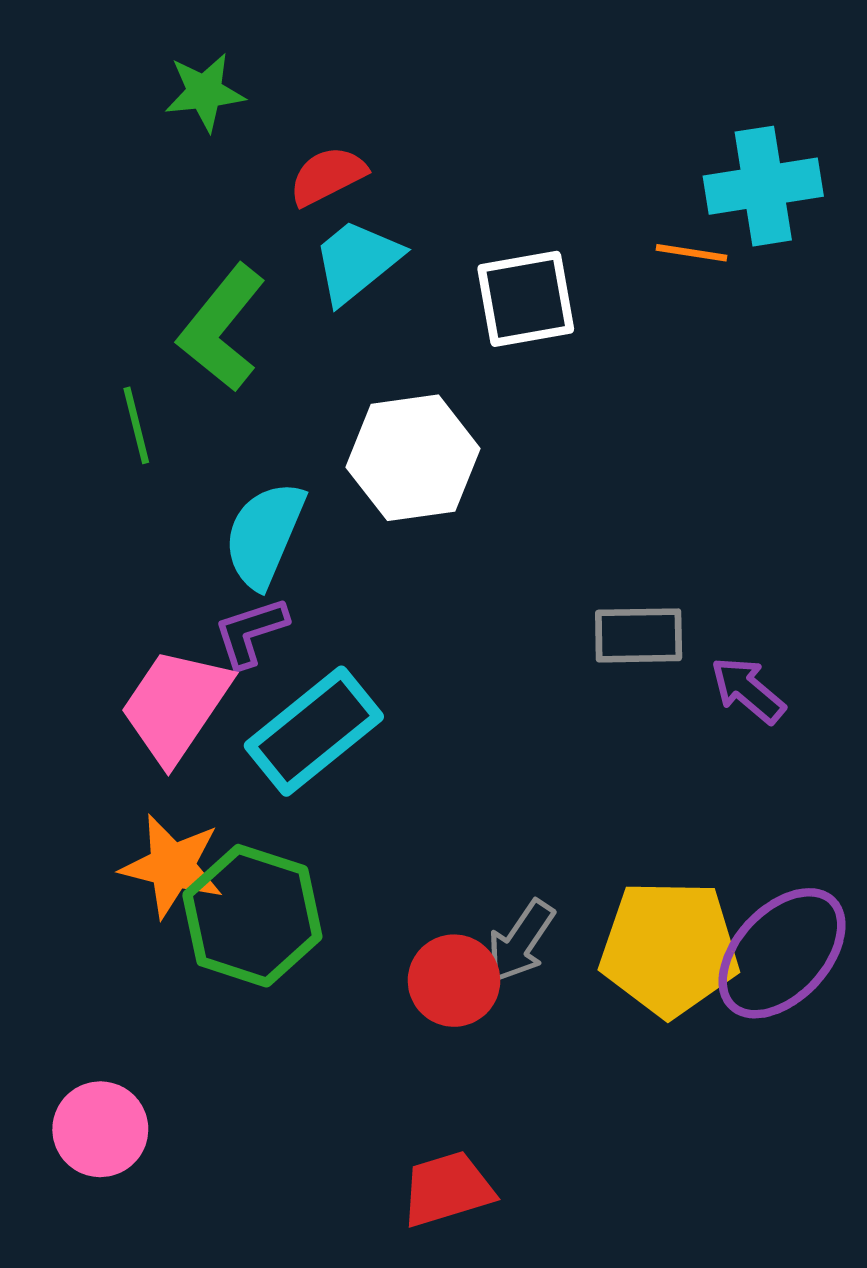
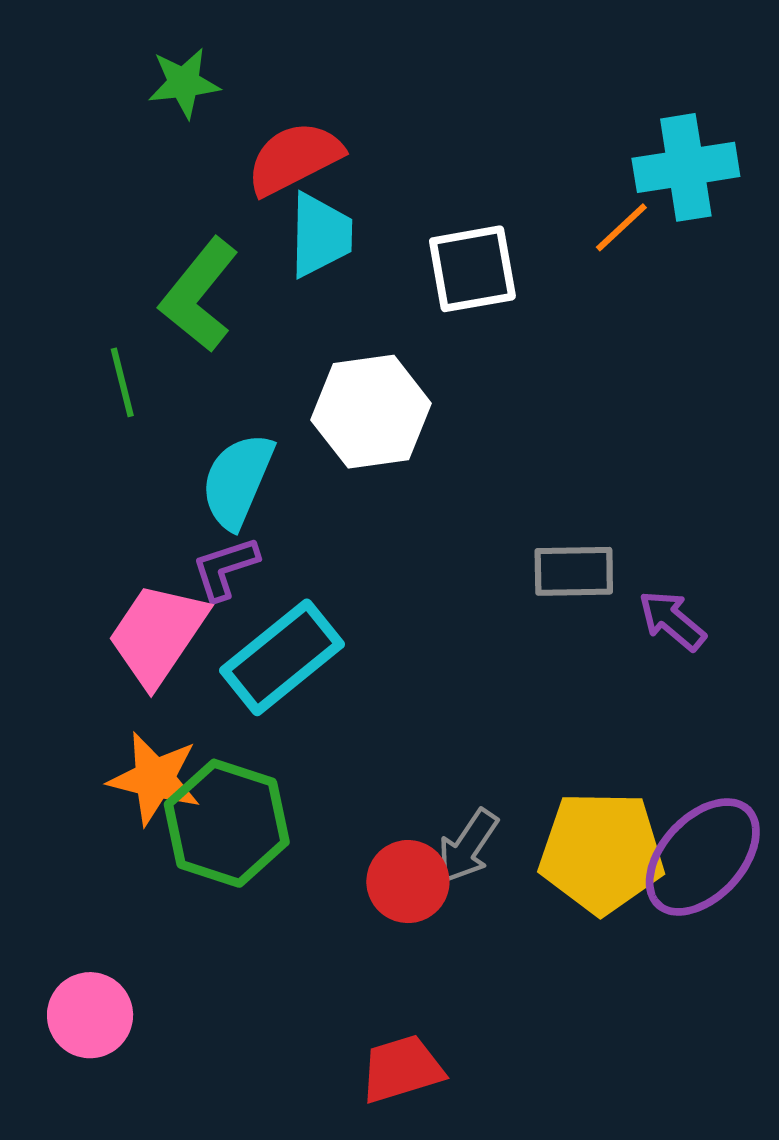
red semicircle: (328, 176) -> (294, 158), size x1.4
orange line: (691, 253) -> (621, 227), turned -52
cyan trapezoid: (357, 261) -> (320, 235), turned 130

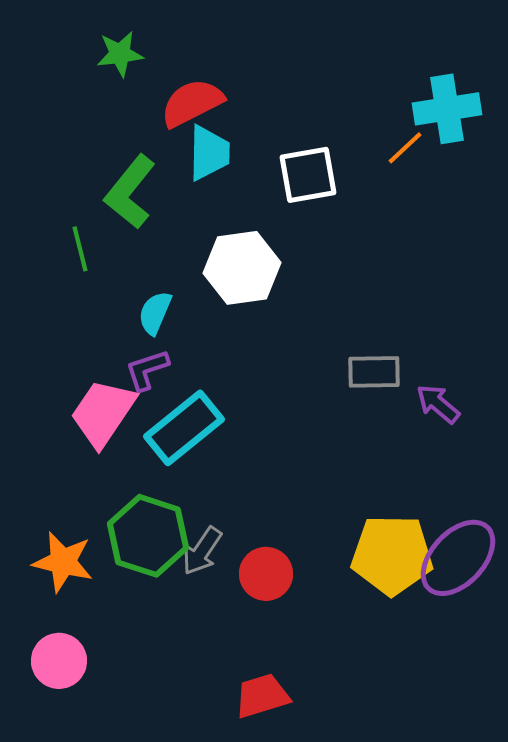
cyan semicircle: (237, 481) -> (155, 313), size x0.7
orange star: (155, 779) -> (63, 562), moved
gray arrow: (468, 846) -> (202, 551), moved

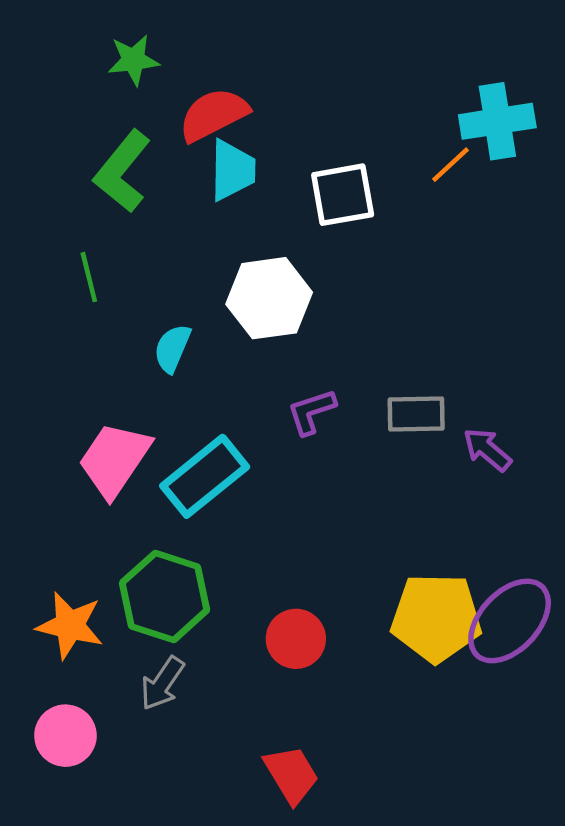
green L-shape: (130, 192) -> (122, 171), moved
purple L-shape: (147, 370) -> (311, 412), moved
gray arrow: (202, 551) -> (162, 683), moved
red trapezoid: (262, 696) -> (291, 775), turned 76

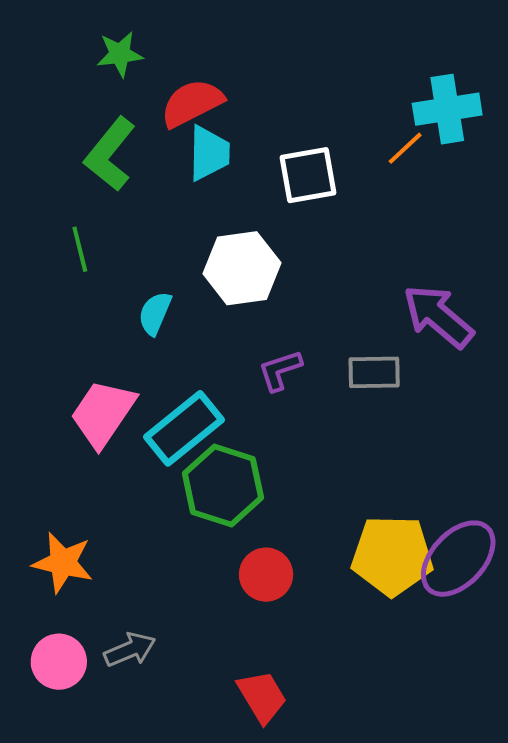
purple arrow: (487, 450) -> (438, 316), moved, size x1.6
green hexagon: (165, 596) -> (223, 485), moved
gray arrow: (162, 683) -> (130, 650), moved, turned -147

